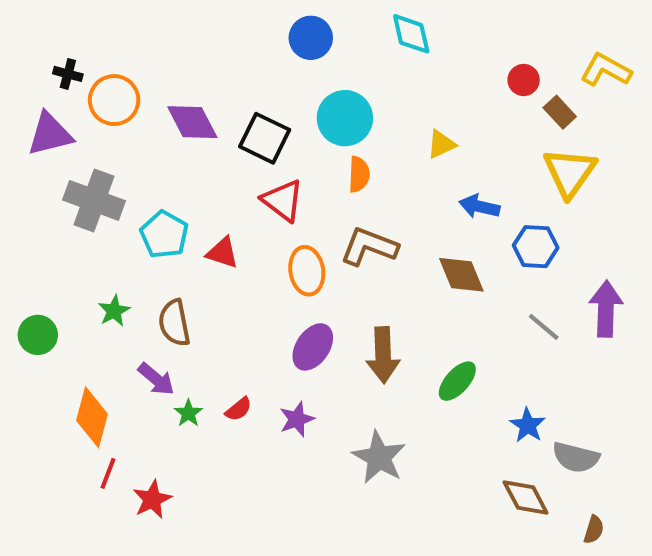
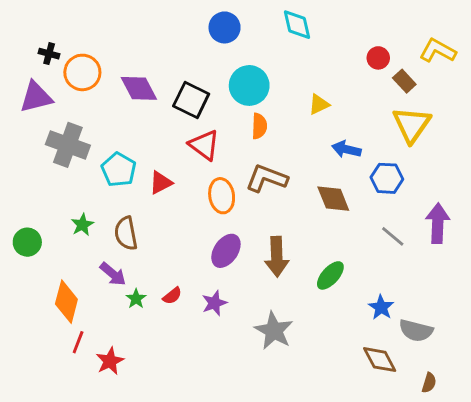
red triangle: (222, 253) -> (161, 183), turned -45

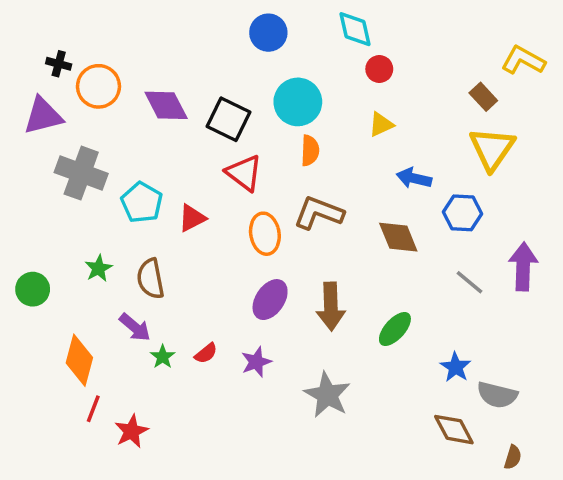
red circle: (378, 58) -> (379, 69), moved

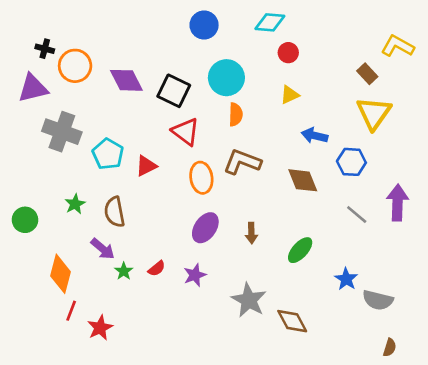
cyan diamond: (355, 29) -> (270, 22), turned -72
brown arrow: (331, 306) -> (251, 233), size x0.6
brown diamond: (454, 430) -> (292, 321), moved

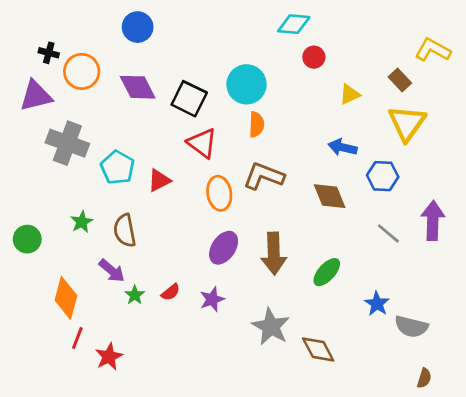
blue circle: (204, 25) -> (138, 27), moved
yellow triangle: (290, 95) -> (350, 94), moved
brown arrow: (251, 233) -> (274, 253), size x1.8

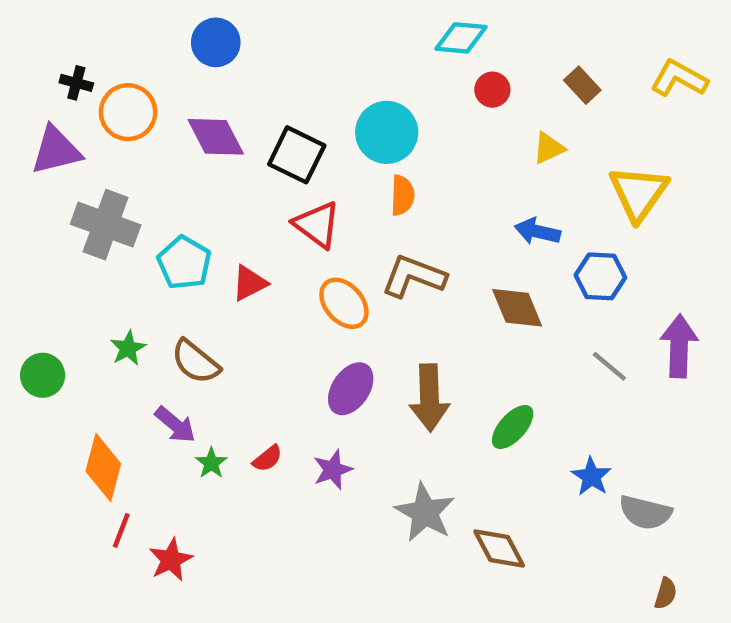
brown rectangle: (400, 80) -> (582, 85), moved
orange ellipse: (219, 193) -> (344, 303), turned -32
brown semicircle: (125, 231) -> (196, 362), turned -40

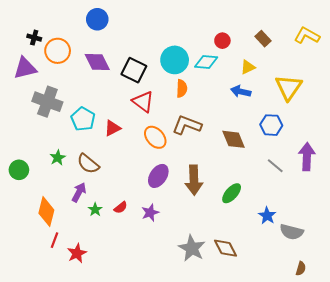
cyan diamond: (461, 38) -> (206, 62), moved
blue arrow: (537, 231) -> (241, 91), moved
purple arrow: (175, 425) -> (79, 192), turned -102
gray star: (425, 512) -> (192, 248), moved

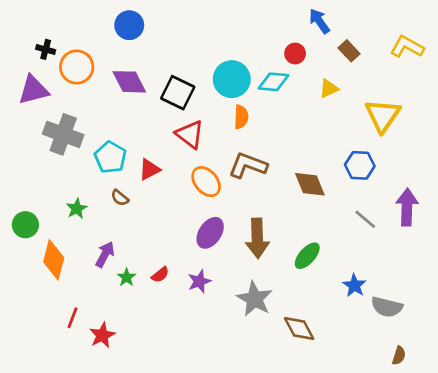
blue arrow: (241, 91) -> (319, 21), moved, turned 42
brown semicircle: (88, 164) -> (120, 198), moved, size x0.6
orange diamond: (46, 212) -> (54, 260), moved
gray star: (192, 248) -> (255, 299), moved

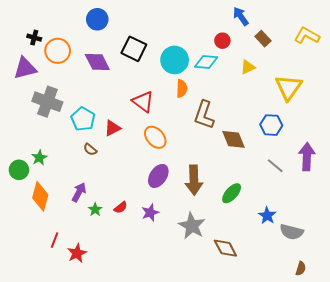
black square: (178, 93) -> (134, 49), moved
brown L-shape: (248, 165) -> (204, 115), moved, turned -92
green star: (77, 209) -> (39, 158), moved

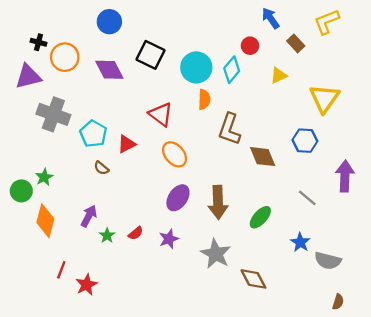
yellow L-shape: (307, 36) -> (327, 22), moved, turned -50
cyan diamond: (206, 62) -> (232, 70), turned -55
gray line: (275, 166) -> (307, 198), moved

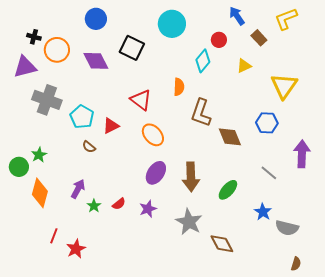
cyan circle: (196, 67) -> (172, 24), moved

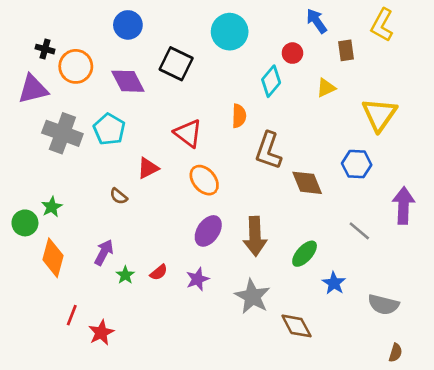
yellow L-shape: (286, 19) -> (382, 25), turned -40
brown rectangle: (259, 38) -> (346, 50), turned 35
cyan pentagon: (82, 117) -> (109, 129), moved
blue star: (263, 212) -> (334, 283), moved

